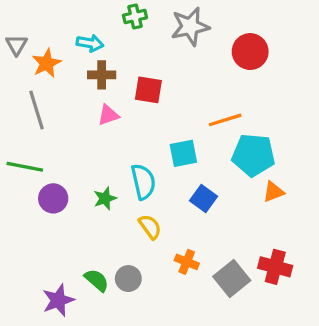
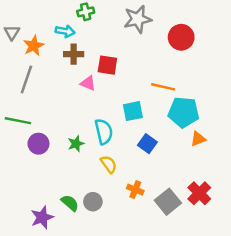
green cross: (135, 16) -> (86, 12), moved
gray line: (37, 110) -> (26, 80), turned 36
pink triangle: (108, 115) -> (88, 83), moved, turned 42
orange line: (225, 120) -> (163, 87), turned 30
red cross: (275, 267) -> (199, 193), turned 30

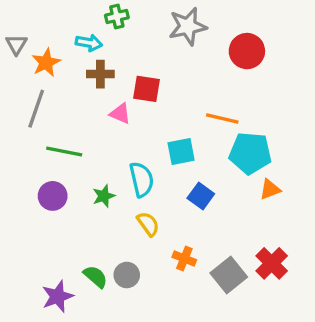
green line: (18, 121) -> (64, 151), moved

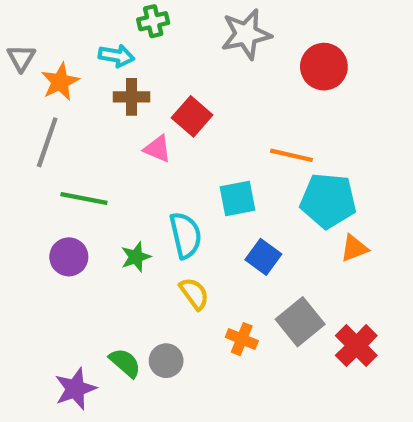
red square: (146, 89) -> (192, 116), turned 32
gray square: (229, 275) -> (300, 322), moved

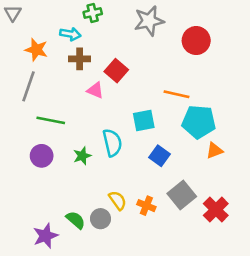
gray triangle: (21, 58) -> (13, 13), moved
orange star: (60, 82) -> (36, 50), turned -30
yellow semicircle: (194, 294) -> (118, 200), moved

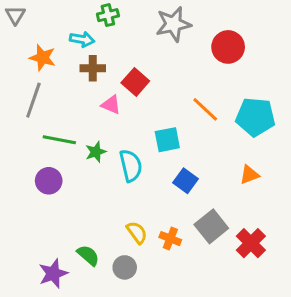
orange line: (176, 94) -> (205, 109), turned 30
cyan pentagon: (199, 122) -> (255, 117), moved
green star: (82, 156) -> (96, 152), moved
gray circle: (101, 219) -> (125, 267), moved

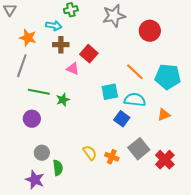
cyan semicircle: (131, 166) -> (135, 100), moved, turned -70
green semicircle: (88, 255) -> (58, 168), turned 42
gray circle: (125, 267) -> (42, 153), moved
purple star: (53, 274) -> (35, 180), turned -30

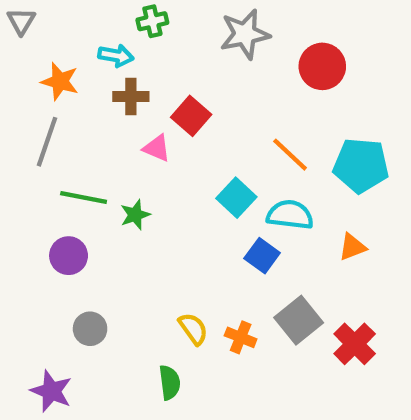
cyan square: (110, 92) -> (236, 198), turned -36
green semicircle: (58, 168) -> (170, 383), moved
purple star: (35, 180) -> (51, 391), moved

